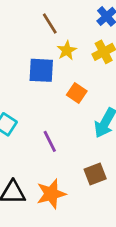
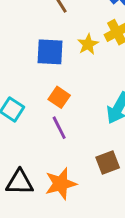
yellow star: (67, 50) -> (88, 44), moved
orange square: (77, 93) -> (59, 97), moved

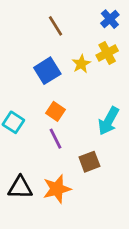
blue square: (50, 52) -> (47, 71), turned -35
brown square: (108, 163) -> (89, 162), moved

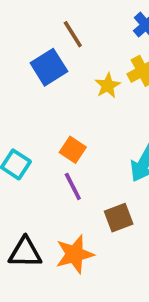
blue square: (47, 71) -> (49, 67), moved

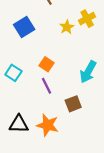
blue square: (49, 67) -> (24, 27), moved
orange star: (75, 254) -> (48, 125), turned 30

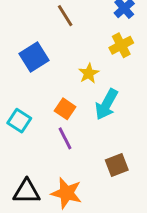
yellow star: (67, 27) -> (89, 73), moved
cyan arrow: (88, 72) -> (106, 104), moved
brown square: (73, 104) -> (117, 165), moved

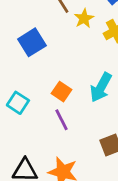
yellow star: (89, 73) -> (84, 18), moved

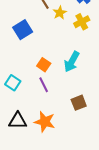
cyan square: (18, 103) -> (13, 83), moved

